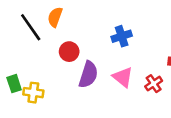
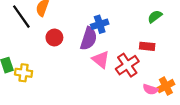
purple semicircle: (88, 75) -> (89, 39), moved
red cross: (154, 84) -> (127, 65), size x1.5

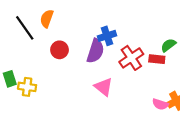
green semicircle: (155, 17) -> (168, 45), moved
pink triangle: (101, 60) -> (104, 87), moved
red cross: (127, 65) -> (131, 58), moved

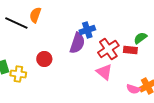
black line: (25, 28) -> (16, 23), turned -30
red circle: (60, 50) -> (44, 59), moved
pink triangle: (104, 87) -> (104, 72), moved

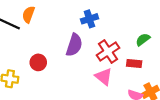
blue cross: (87, 30) -> (89, 19), moved
red rectangle: (130, 50) -> (134, 64), moved

